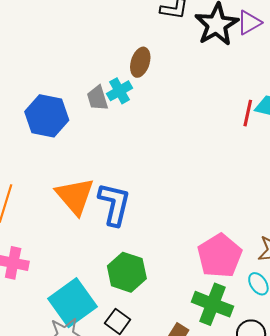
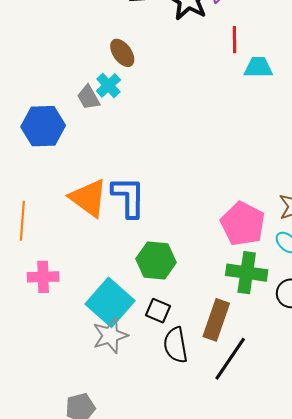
brown ellipse: (140, 62) -> (122, 53), turned -40
red line: (248, 113) -> (234, 40), moved

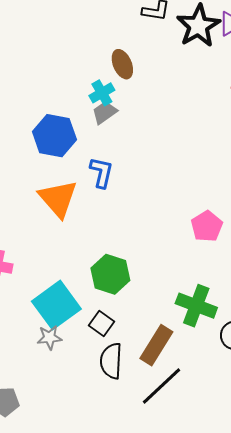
gray trapezoid: (88, 97) -> (105, 112), moved, turned 72
blue hexagon: (43, 126) -> (54, 136), moved
blue L-shape: (129, 197) -> (101, 172), moved, size x0.7
pink pentagon: (243, 224) -> (207, 226), moved, size x0.7
gray star: (110, 335) -> (50, 337), size x0.7

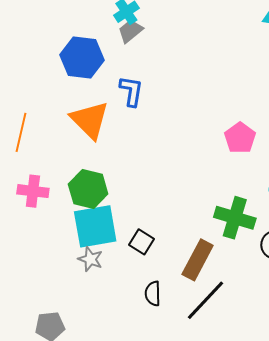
green hexagon: (110, 274) -> (88, 189), moved
cyan square: (56, 305) -> (95, 226), turned 30
gray star: (50, 337) -> (90, 259), turned 30
black semicircle: (111, 361) -> (153, 294), moved, size x0.7

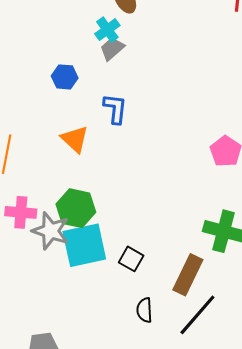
blue hexagon: (82, 57) -> (65, 77), size x0.6
orange triangle: (90, 120) -> (75, 139), size x0.7
gray star: (90, 259) -> (51, 231), moved, size x1.5

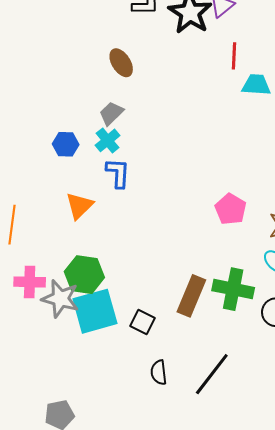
cyan cross: (107, 30) -> (108, 140), moved
orange triangle: (75, 139) -> (79, 206), turned 36
brown rectangle: (188, 275) -> (191, 296), moved

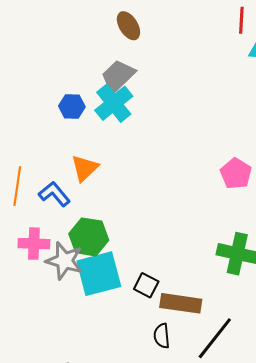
gray trapezoid: (111, 113) -> (118, 76), size x1.4
cyan cross: (108, 140) -> (114, 103), size x1.5
blue L-shape: (118, 173) -> (54, 194), moved, turned -44
brown rectangle: (191, 296) -> (181, 303), moved, turned 75

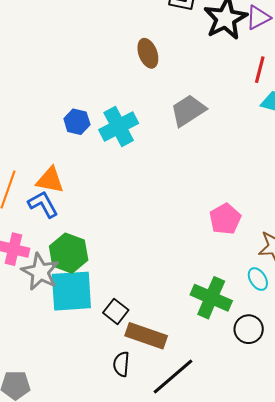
gray trapezoid: (118, 76) -> (188, 111), moved
orange triangle: (85, 168) -> (50, 180), moved, turned 44

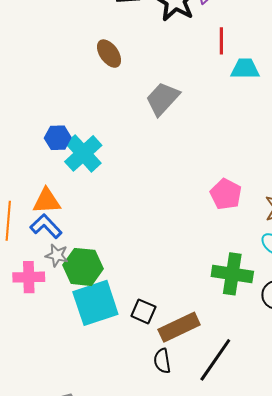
cyan cross: (119, 127) -> (83, 153), moved
gray star: (40, 272) -> (57, 255), moved, size x0.6
brown rectangle: (146, 336) -> (179, 327), turned -30

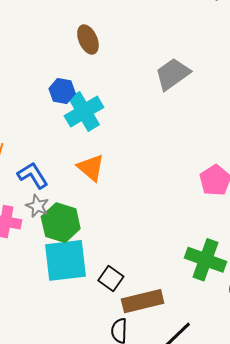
brown ellipse: (109, 54) -> (88, 40), moved
orange triangle: (47, 201) -> (91, 168), moved, turned 32

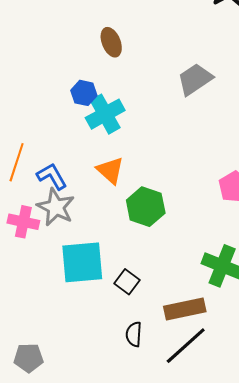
gray star: (37, 206) -> (56, 207), size x1.6
green hexagon: (61, 223) -> (146, 207), moved
brown rectangle: (143, 301) -> (185, 309), moved

